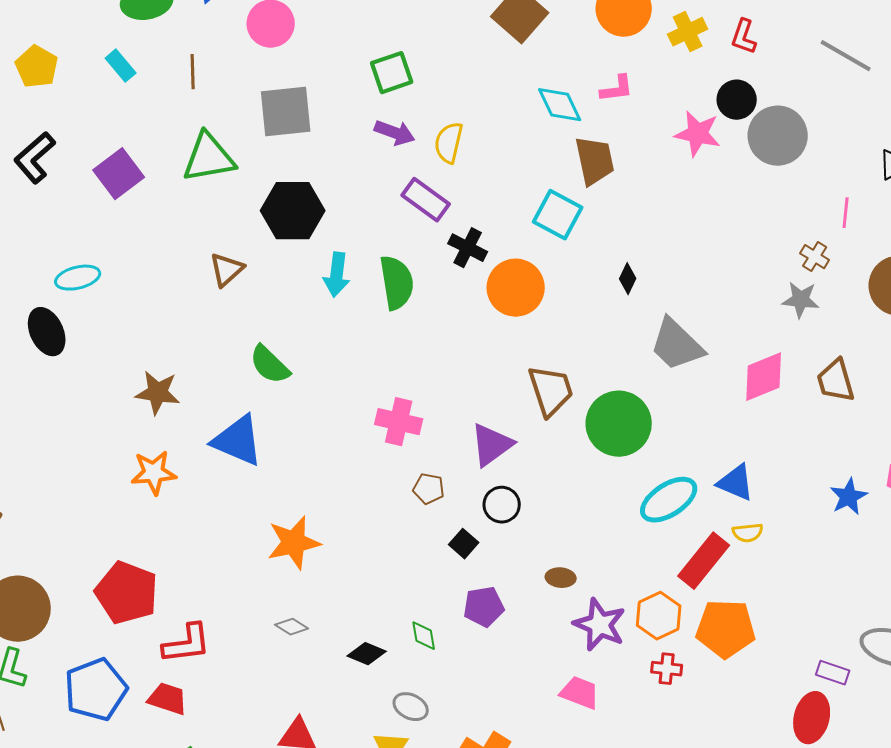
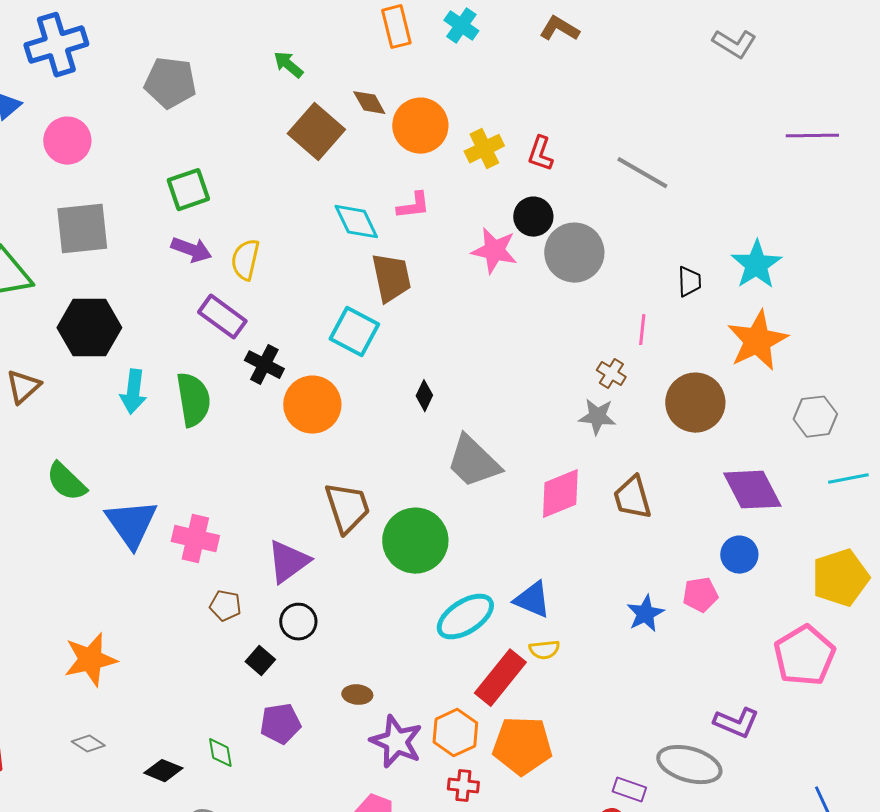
blue triangle: (238, 441) -> (131, 524), moved, turned 32

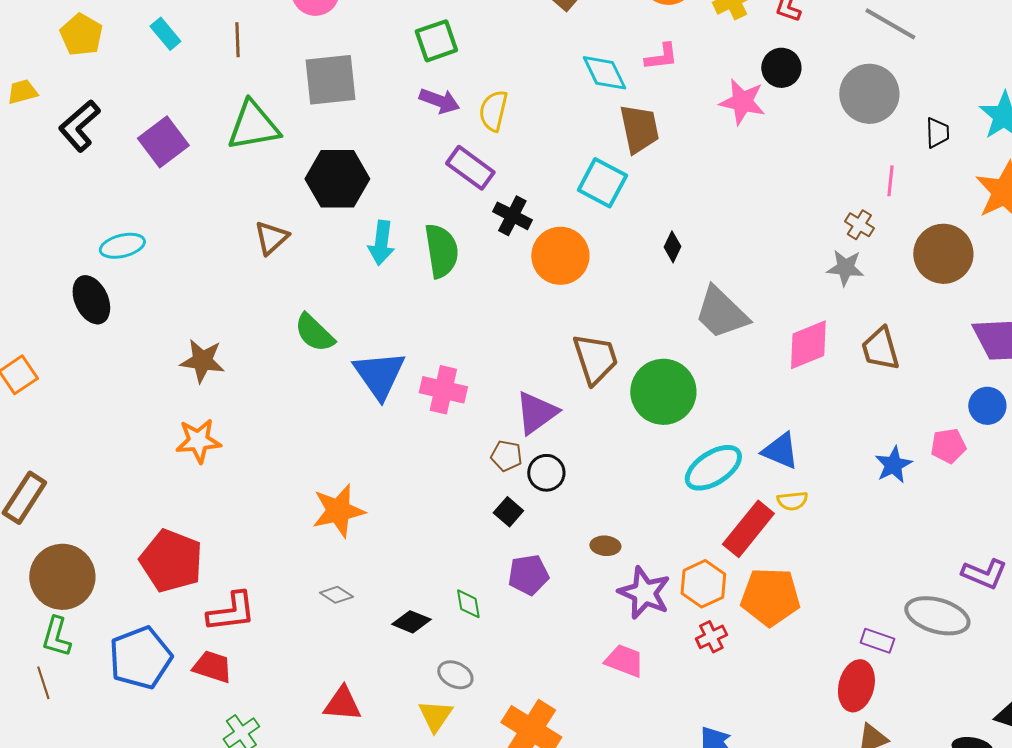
gray circle: (574, 253) -> (869, 94), moved
brown pentagon: (225, 606) -> (506, 456), moved
red cross: (463, 786) -> (711, 637), turned -32

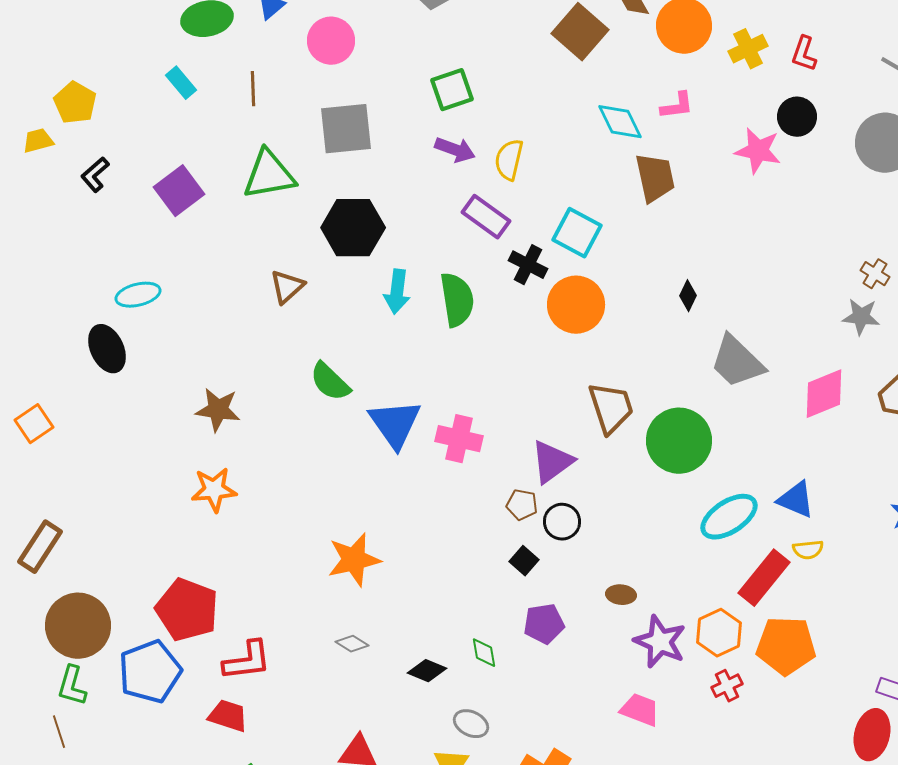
yellow pentagon: (81, 35) -> (75, 103), moved
black L-shape: (79, 126) -> (95, 175), size x0.7
cyan square: (602, 183) -> (577, 233), moved
blue pentagon: (140, 658) -> (150, 672), moved

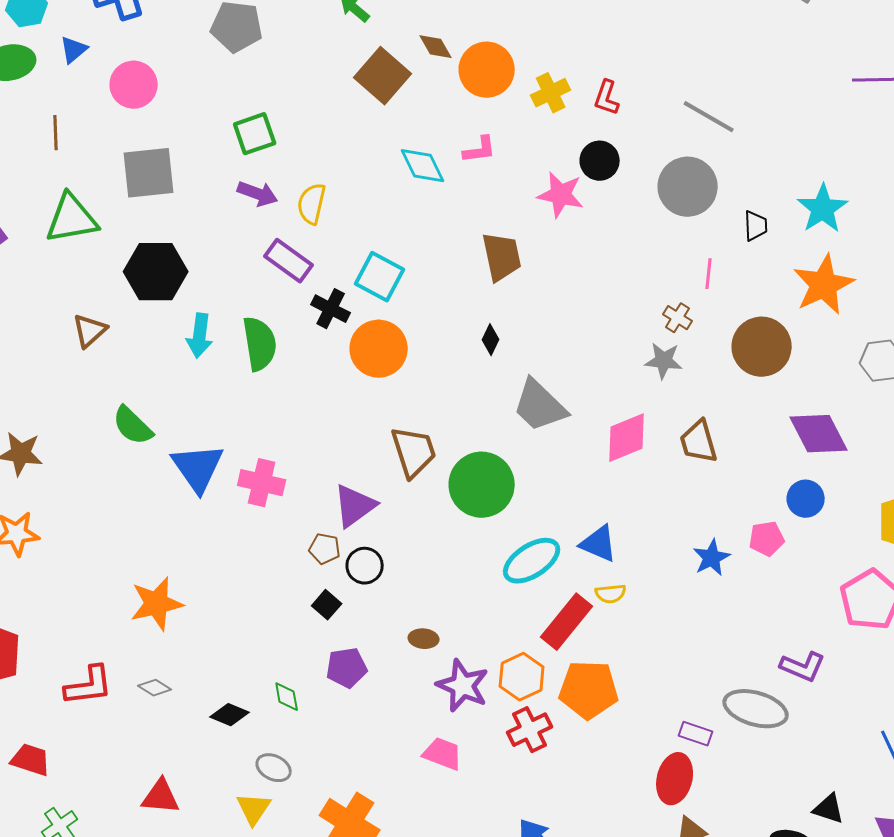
brown trapezoid: (655, 178) -> (502, 257), moved
red L-shape: (247, 661) -> (89, 686), moved
red cross: (727, 686) -> (530, 730), size x1.4

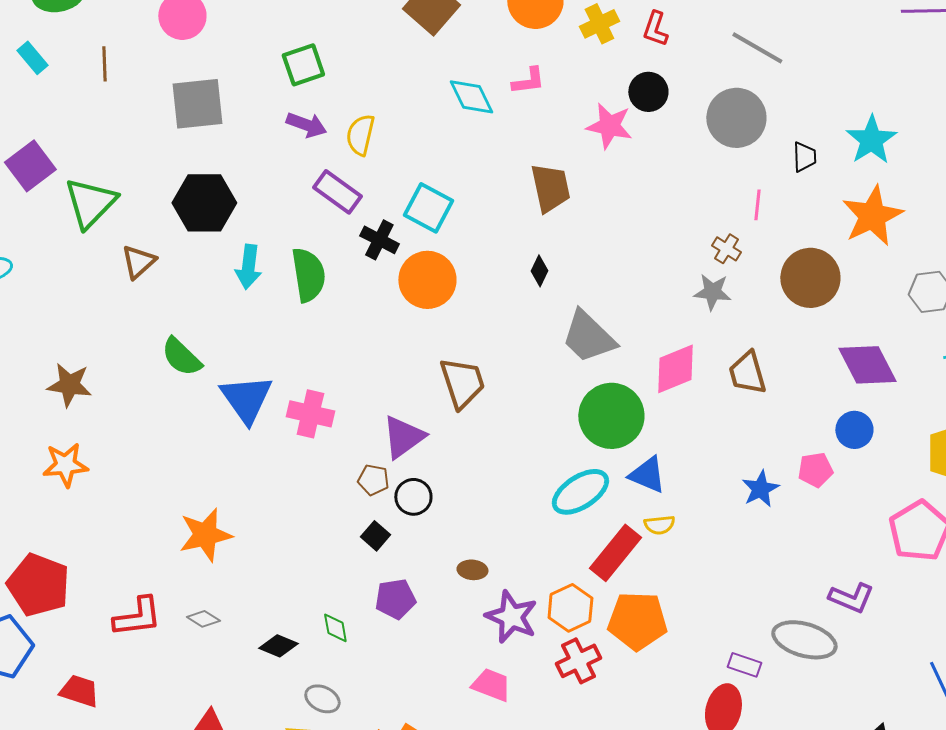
green triangle: (72, 219) -> (90, 203), moved, turned -36
green circle: (482, 485) -> (611, 416), moved

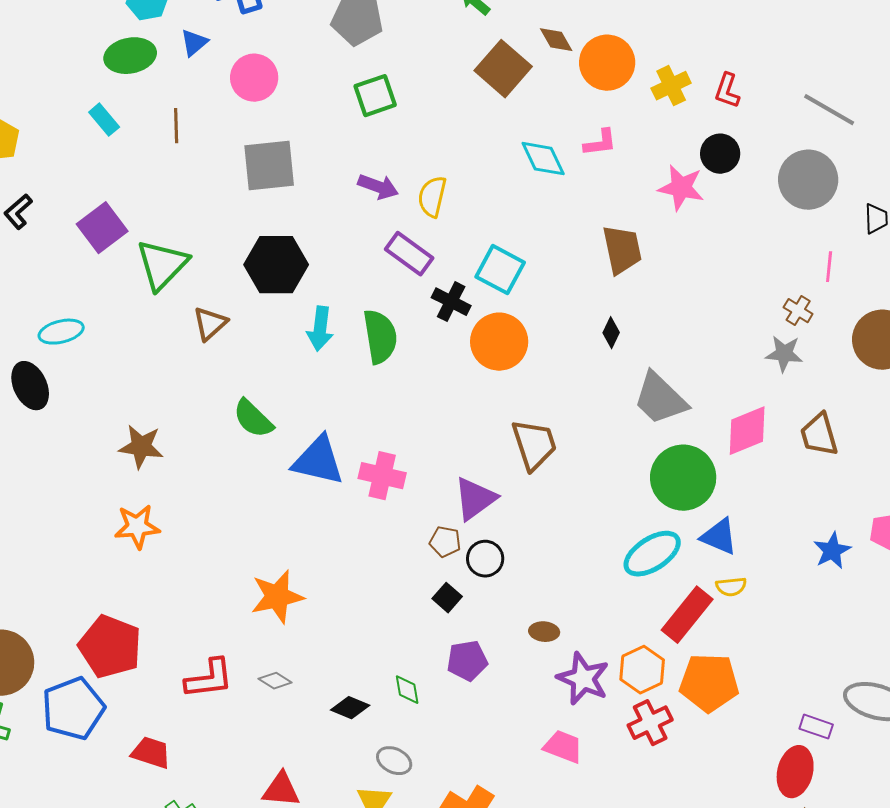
green square: (303, 65) -> (375, 96), moved
blue triangle: (246, 399) -> (318, 461), turned -42

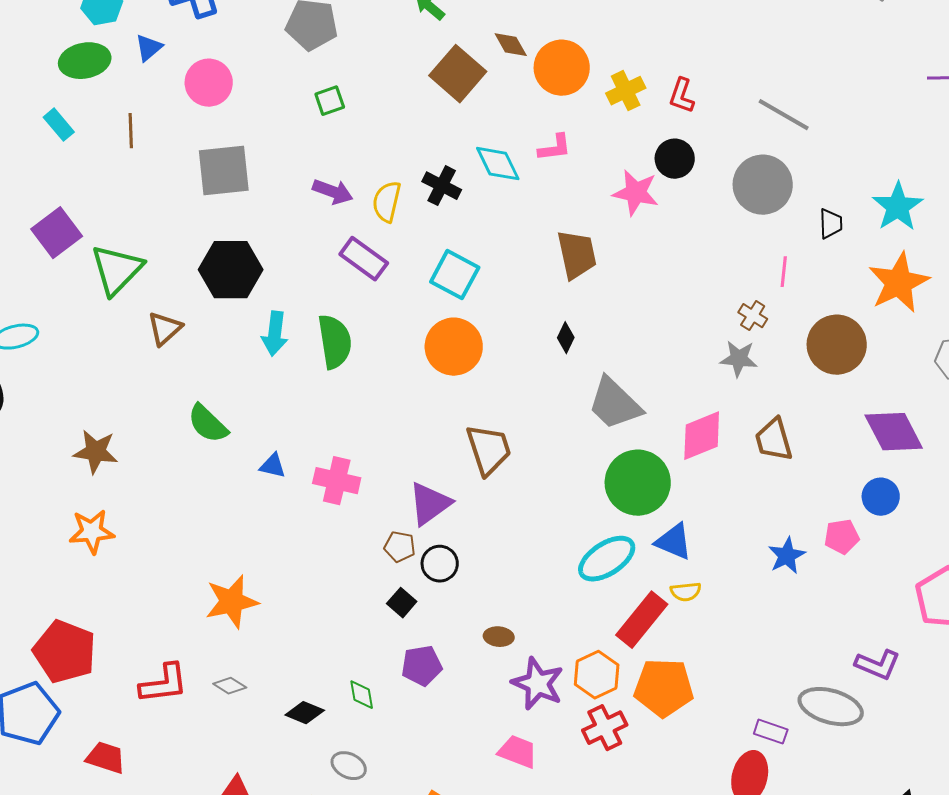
green square: (375, 96) -> (330, 101), size x0.7
black cross: (451, 302) -> (442, 186), moved
blue triangle: (318, 461) -> (273, 466), size x0.5

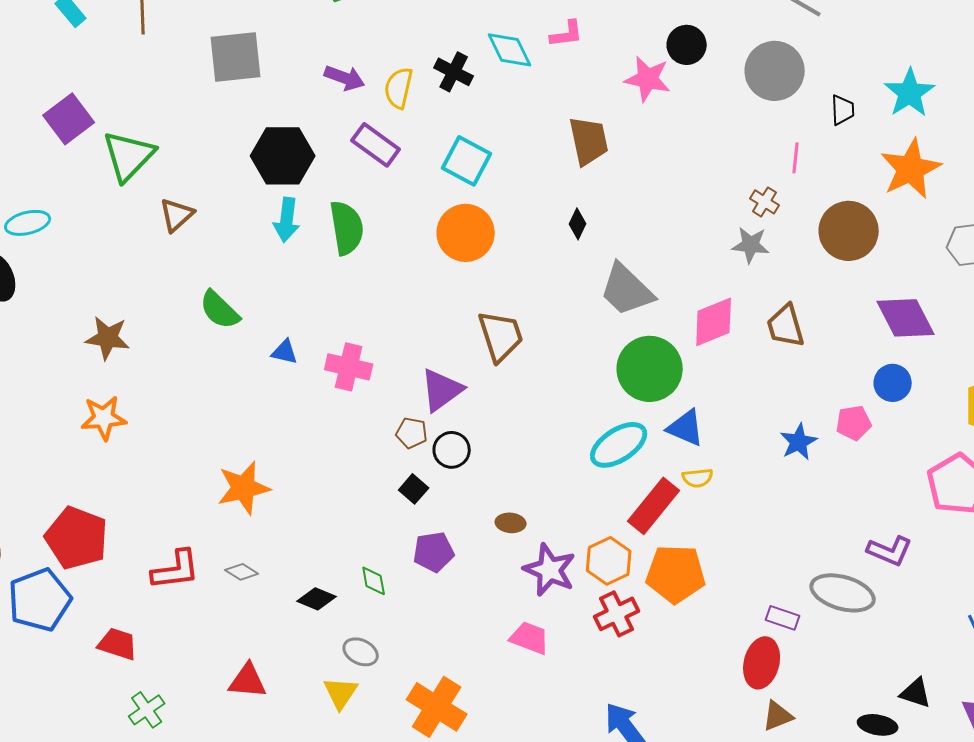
black hexagon: (231, 270) -> (283, 156), moved

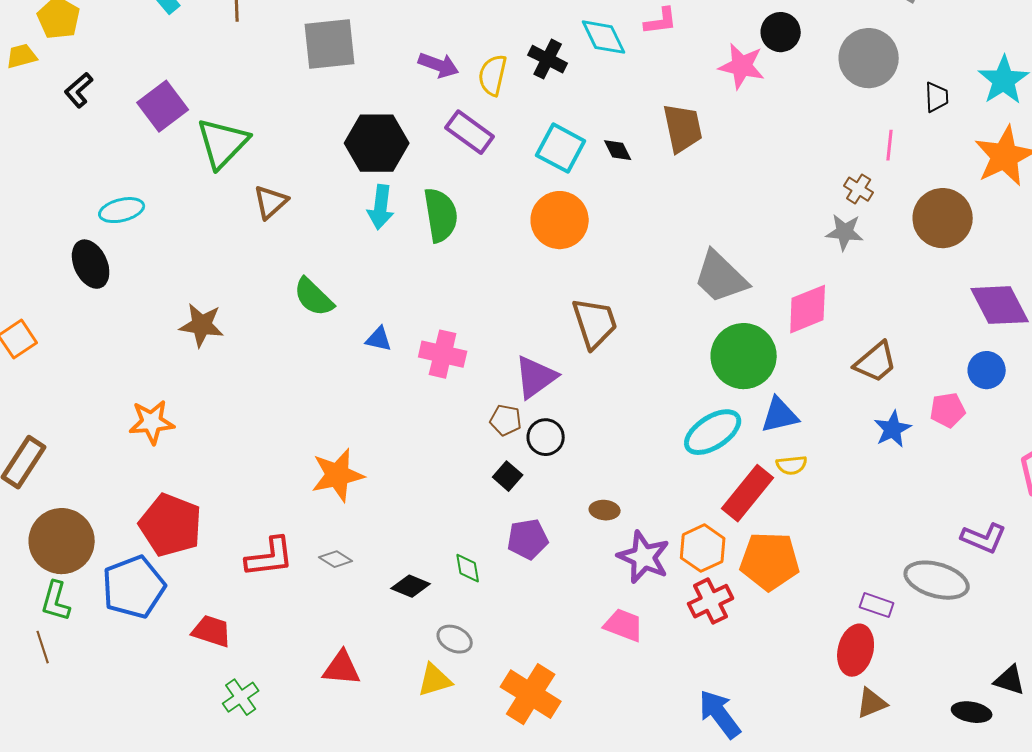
black diamond: (578, 224) -> (618, 150), moved, turned -52
brown trapezoid: (786, 326) -> (876, 362), moved, turned -114
orange star: (104, 418) -> (152, 422), moved
blue triangle: (686, 428) -> (780, 415), turned -36
yellow triangle: (341, 693) -> (435, 680), turned 39

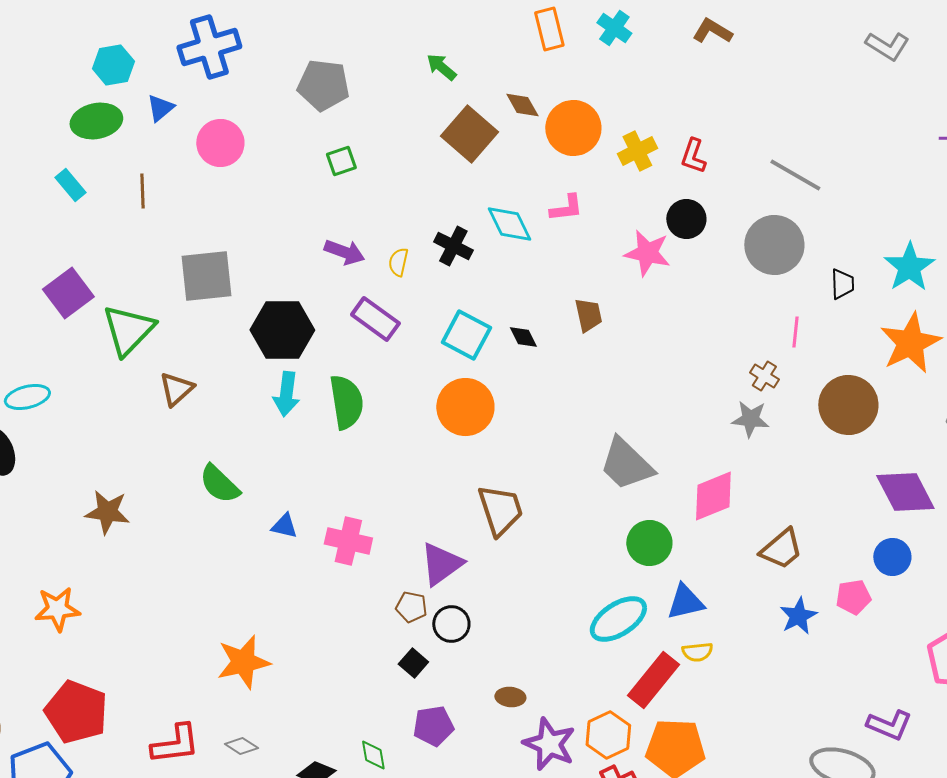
gray square: (330, 44) -> (206, 276), moved
yellow semicircle: (493, 75) -> (398, 262), size x0.7
brown trapezoid: (683, 128) -> (588, 315), size x0.7
green circle: (744, 356) -> (649, 543), size x0.7

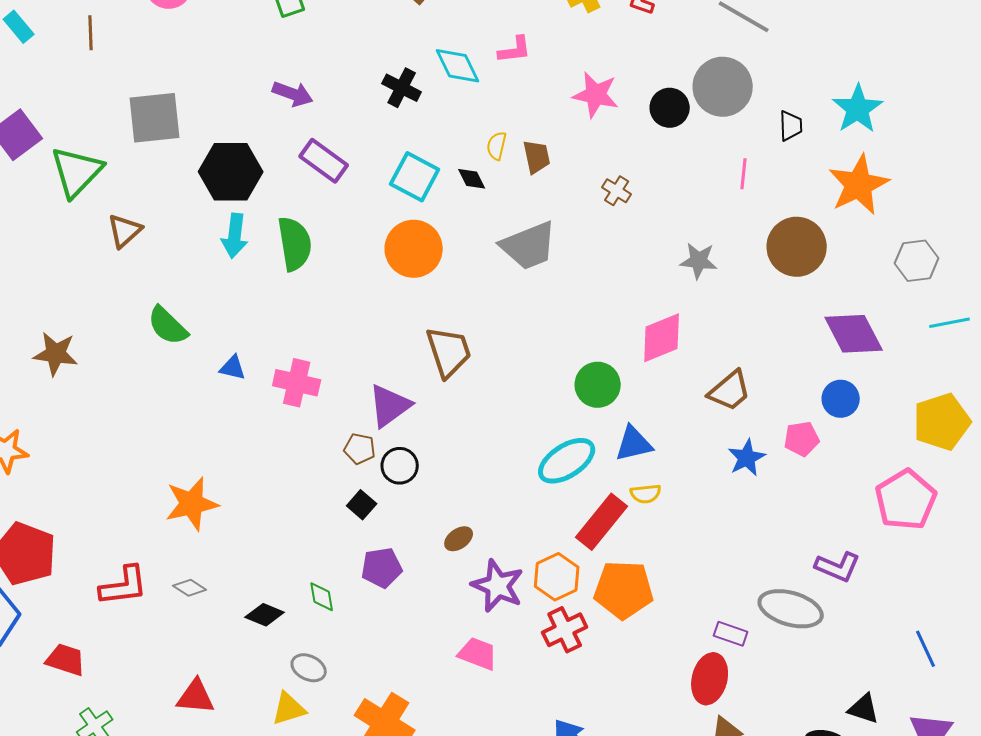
black circle: (686, 219) -> (670, 108), moved
yellow semicircle: (398, 262) -> (497, 146), moved
brown cross: (764, 376) -> (617, 191), moved
gray trapezoid: (626, 464) -> (529, 246), moved, turned -66
brown ellipse: (510, 697) -> (459, 539), turned -40

